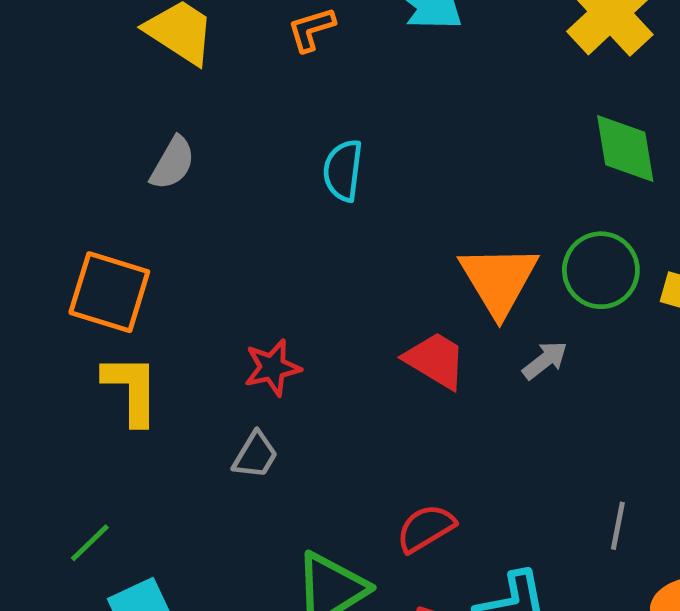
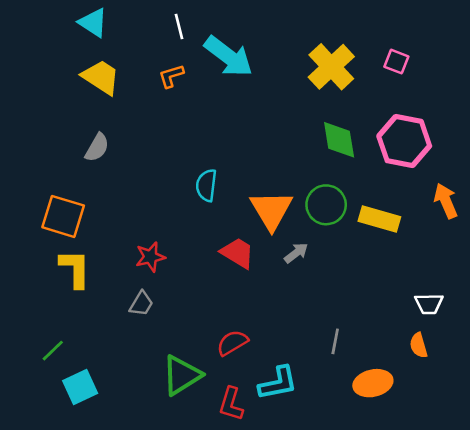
cyan semicircle: (343, 170) -> (206, 185), moved

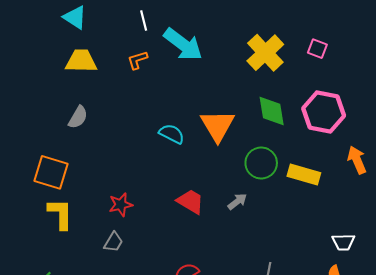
yellow trapezoid: (101, 77) -> (81, 61), turned -32
cyan semicircle: (206, 185) -> (172, 134), moved, turned 110
orange triangle: (271, 210) -> (217, 126), moved

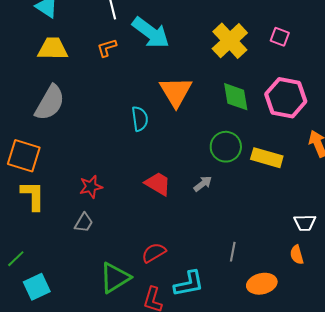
gray semicircle: (78, 117) -> (50, 103), size x1.6
orange triangle: (217, 126) -> (176, 92), moved
cyan semicircle: (172, 134) -> (140, 119), turned 55

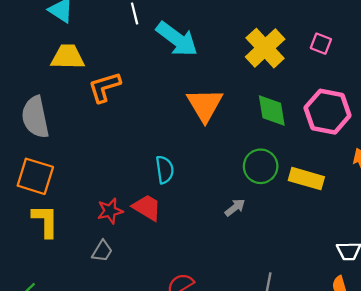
orange L-shape: (107, 48) -> (104, 87), moved, size x1.5
gray semicircle: (50, 103) -> (35, 117), moved, turned 138
cyan semicircle: (140, 119) -> (165, 170), moved
red trapezoid: (158, 184) -> (147, 208), moved

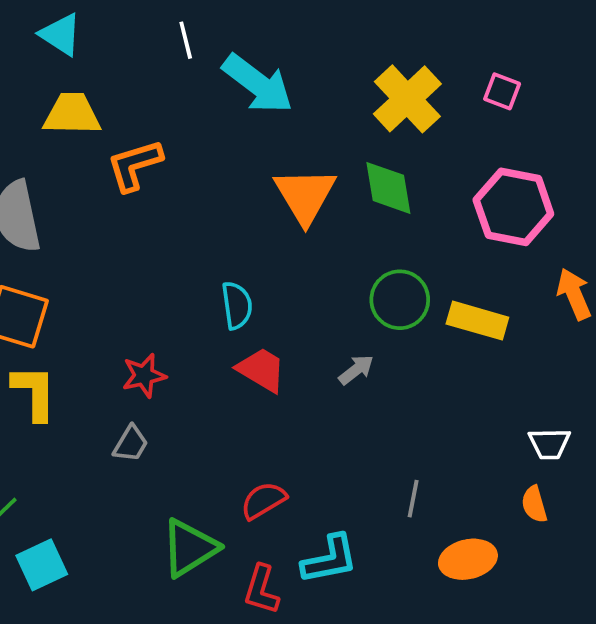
green diamond: (272, 111) -> (388, 188), moved
red trapezoid: (147, 208) -> (261, 370), moved

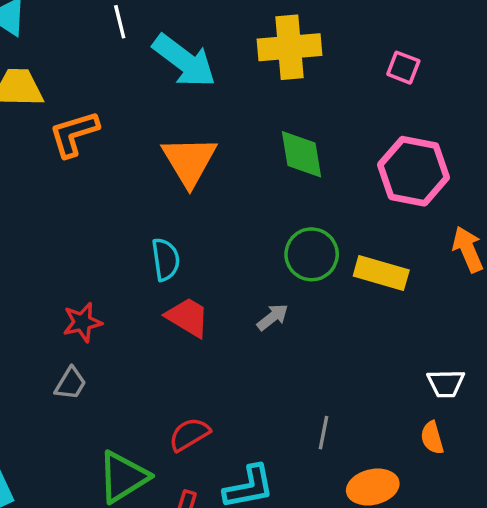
yellow cross: (407, 99) -> (290, 47), moved, turned 38
orange triangle: (305, 196) -> (189, 161), moved

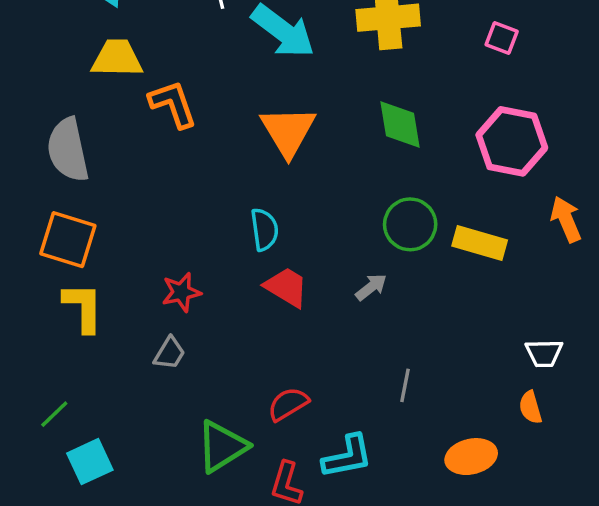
orange L-shape: (74, 134) -> (173, 104), turned 88
gray line: (323, 433) -> (405, 385), moved

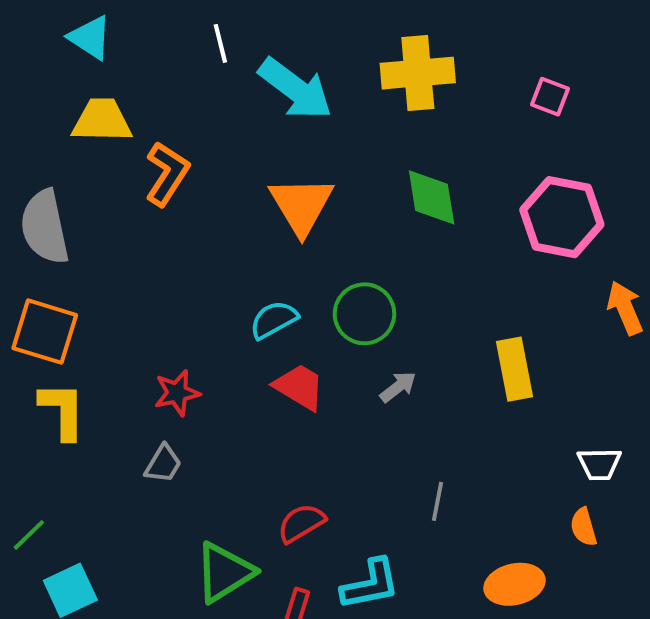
orange L-shape: (173, 104) -> (167, 174), turned 52
green circle: (410, 224) -> (364, 314), moved
cyan semicircle: (264, 229) -> (274, 320), turned -111
yellow rectangle: (480, 243) -> (514, 369), moved, turned 63

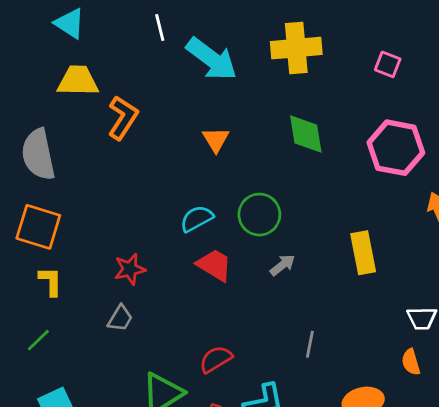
orange triangle: (301, 205) -> (216, 139), size x0.6
yellow L-shape: (62, 411) -> (51, 281), size x0.7
green line: (29, 535) -> (38, 340), moved

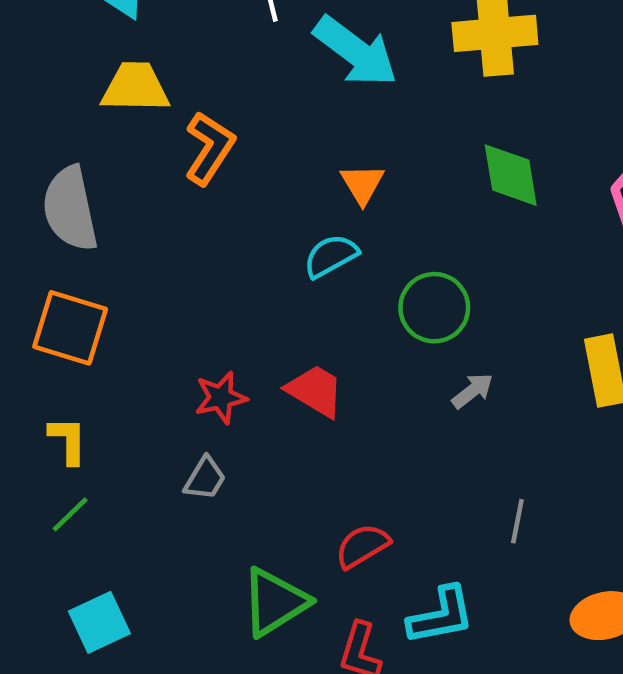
cyan semicircle: (197, 219) -> (331, 256), moved
red trapezoid: (214, 265) -> (315, 391), moved
yellow L-shape: (51, 281) -> (68, 440), moved

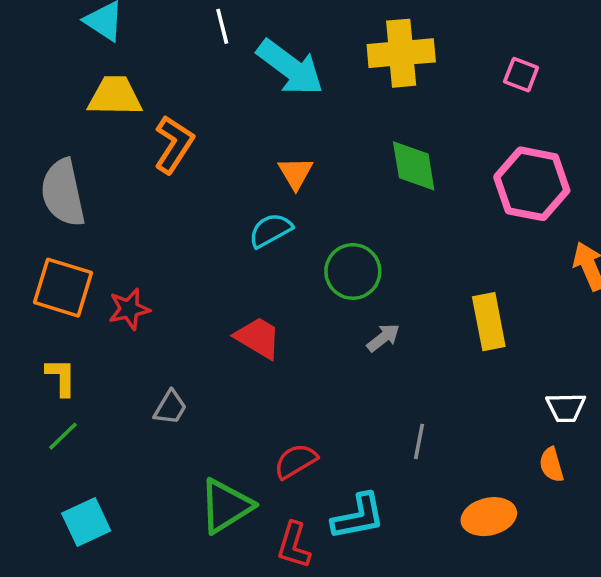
red star: (221, 398) -> (129, 309), moved

